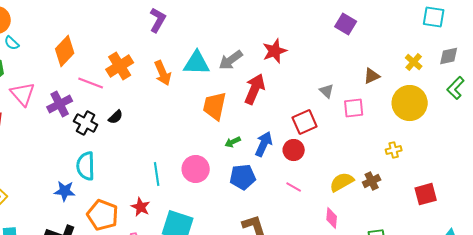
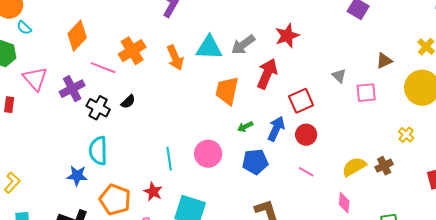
red square: (305, 122) -> (301, 101), moved
yellow cross: (394, 150) -> (406, 135), turned -35

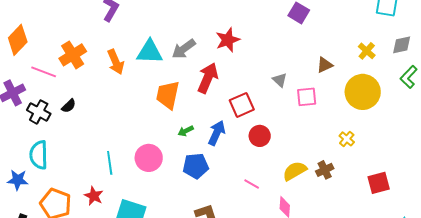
red circle: (306, 135) -> (260, 136), moved
pink line: (306, 172) -> (252, 184), moved

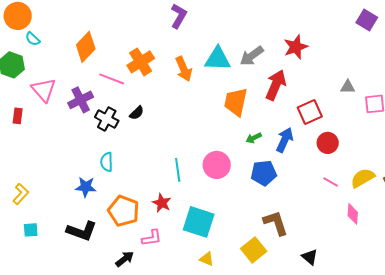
gray triangle: (280, 80) -> (348, 87), turned -42
cyan semicircle: (39, 155) -> (107, 162), size x0.7
pink line: (252, 184) -> (331, 182), moved

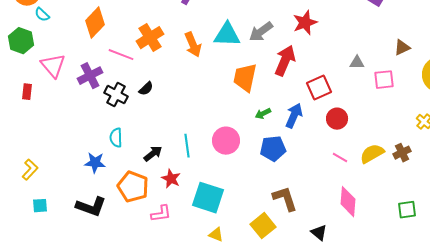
pink diamond: (353, 214) -> (348, 202), moved, size x1.4
black arrow: (125, 259) -> (153, 154), moved

